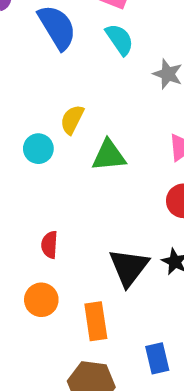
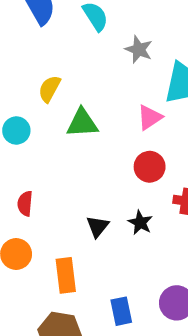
cyan circle: (38, 149) -> (16, 130), moved
black triangle: (129, 267) -> (98, 226), size x0.6

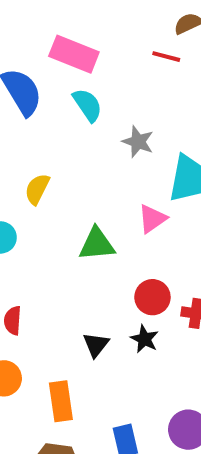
green triangle: (82, 123) -> (97, 244), moved
red circle: (150, 167) -> (152, 297), moved

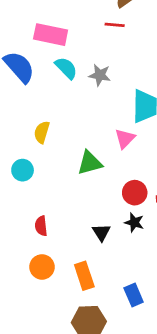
gray star: (138, 142) -> (100, 75), moved

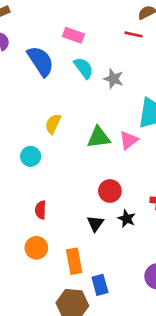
pink rectangle: (51, 35) -> (73, 35), size x0.7
green triangle: (90, 163) -> (99, 137), moved
red circle: (135, 193) -> (110, 191), moved
blue rectangle: (134, 295) -> (100, 285), moved

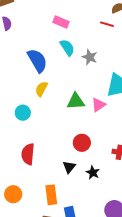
blue semicircle: (41, 61) -> (37, 61), moved
red semicircle: (41, 210) -> (28, 154), size x1.5
black star: (127, 219) -> (93, 173), moved
orange circle: (36, 248) -> (13, 194), moved

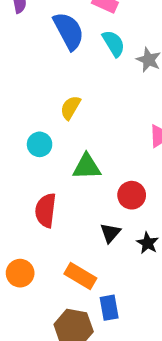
blue semicircle: (37, 61) -> (69, 31), moved
green triangle: (76, 101) -> (87, 167), moved
orange rectangle: (51, 195) -> (80, 276), turned -54

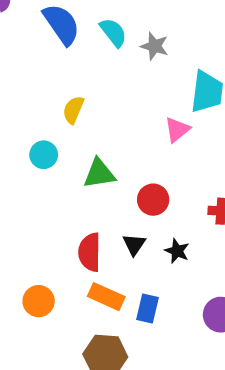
red semicircle: (46, 210) -> (90, 252), moved
blue rectangle: (109, 308) -> (147, 309), moved, turned 30

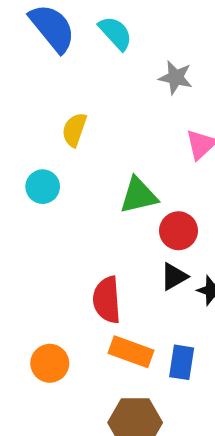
gray star: (155, 46) -> (176, 77), moved
green triangle: (99, 174) -> (139, 195), moved
black triangle: (134, 244) -> (174, 277), moved, turned 30

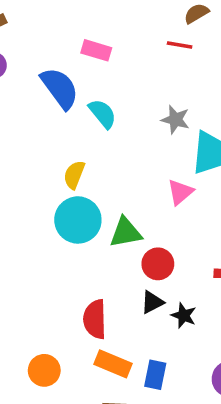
cyan semicircle: (115, 33) -> (103, 114), moved
gray star: (176, 77) -> (175, 120), moved
cyan circle: (43, 187) -> (78, 220), moved, size x1.6

